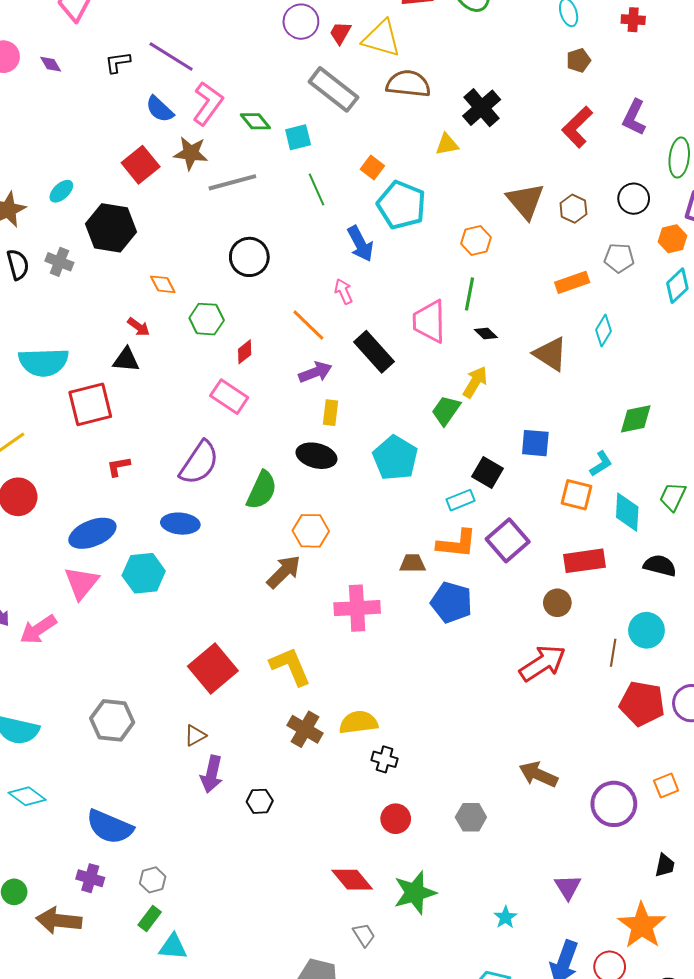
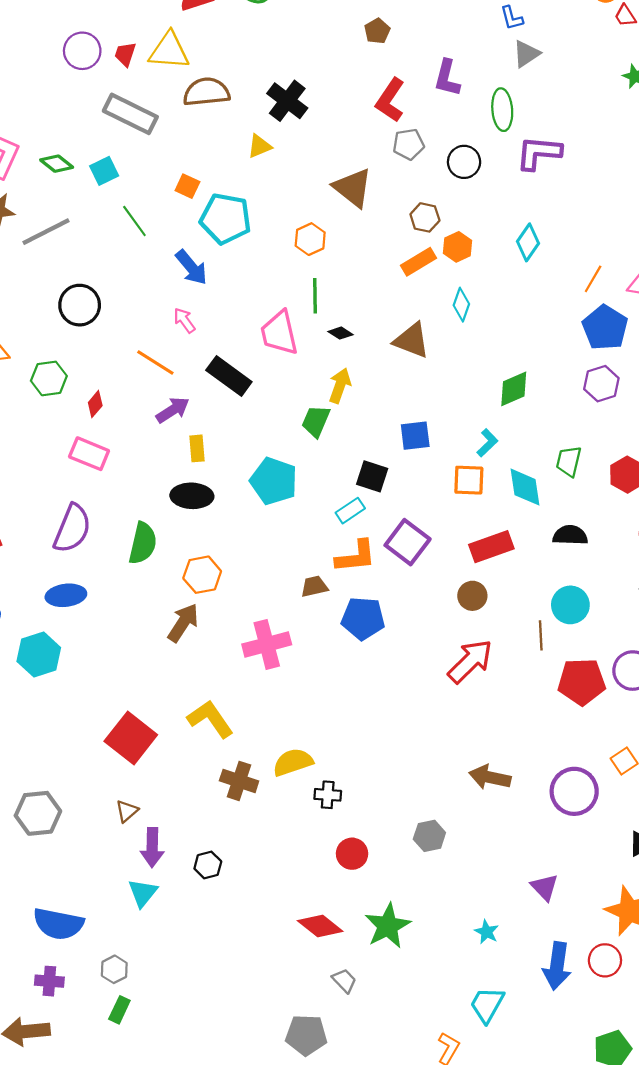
brown hexagon: (573, 209) -> (425, 217), moved
orange hexagon: (673, 239) -> (457, 247), moved
gray pentagon: (619, 258) -> (408, 144), moved
cyan triangle: (173, 947) -> (143, 893), moved, turned -44

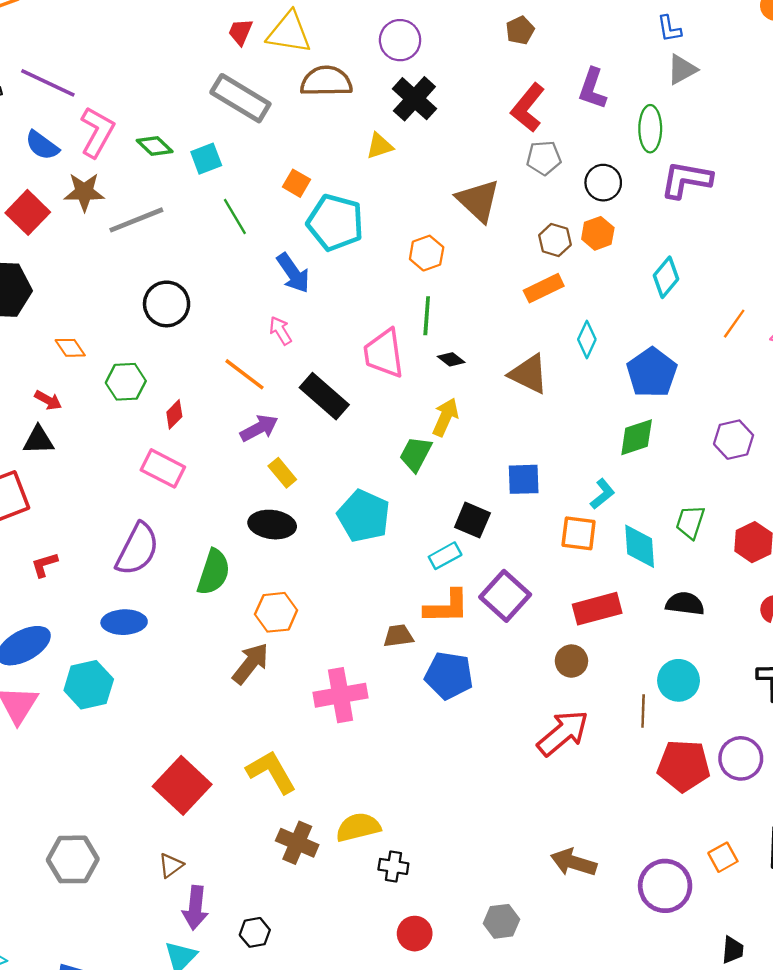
purple circle: (82, 51) -> (400, 40), moved
orange hexagon: (457, 247) -> (598, 233), moved
blue pentagon: (605, 328) -> (652, 373), moved
yellow rectangle: (197, 448) -> (282, 473), turned -40

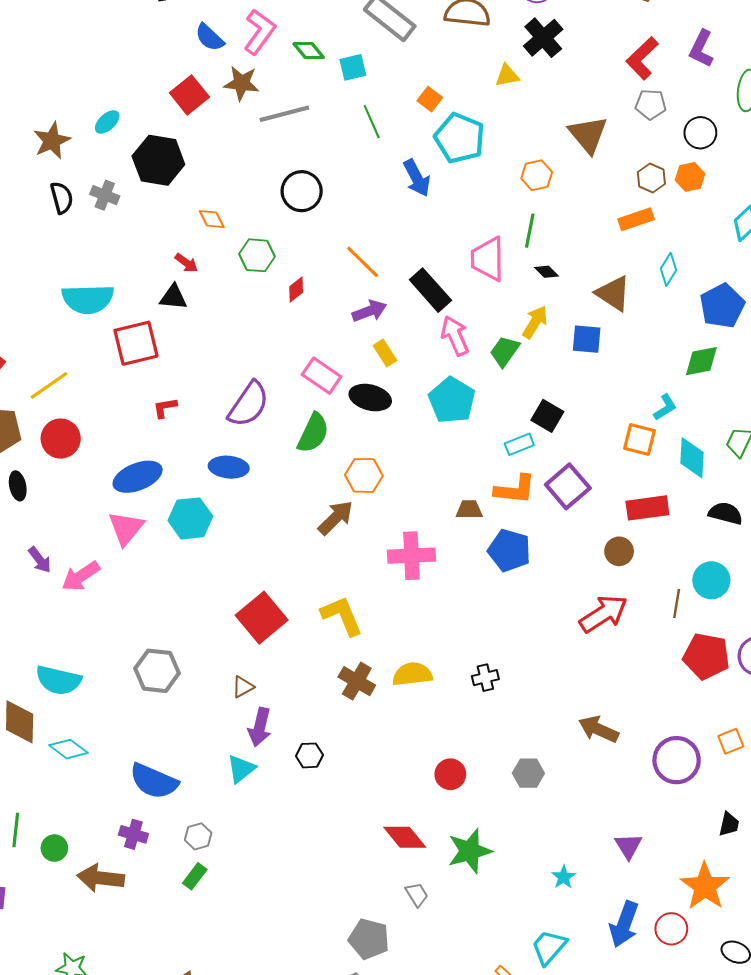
pink arrow: (280, 331) -> (455, 336), moved, size x1.5
pink rectangle: (163, 468) -> (322, 376), moved
blue square: (524, 479) -> (587, 339), moved
black cross: (393, 866) -> (485, 678), moved, turned -30

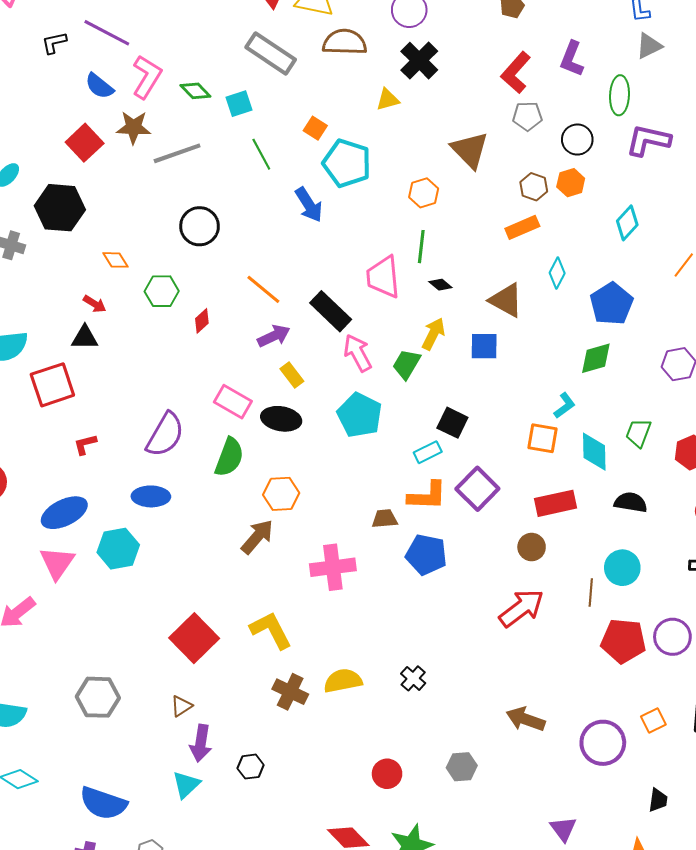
black cross: (485, 678) -> (413, 678), turned -30

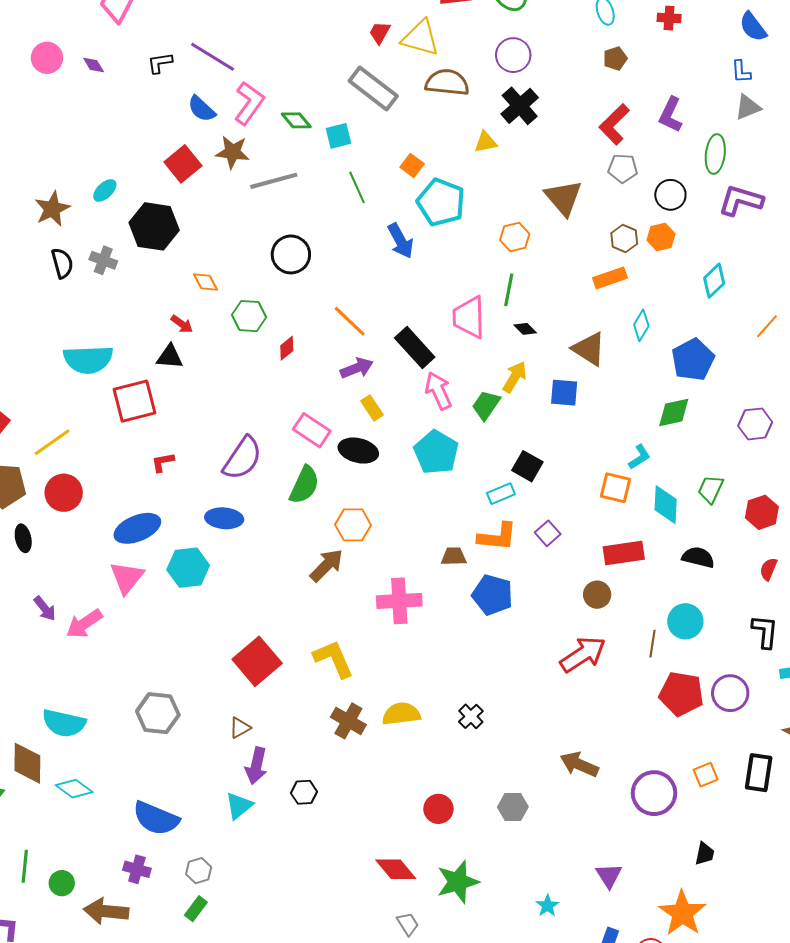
purple square: (477, 489) -> (548, 533), size x0.6

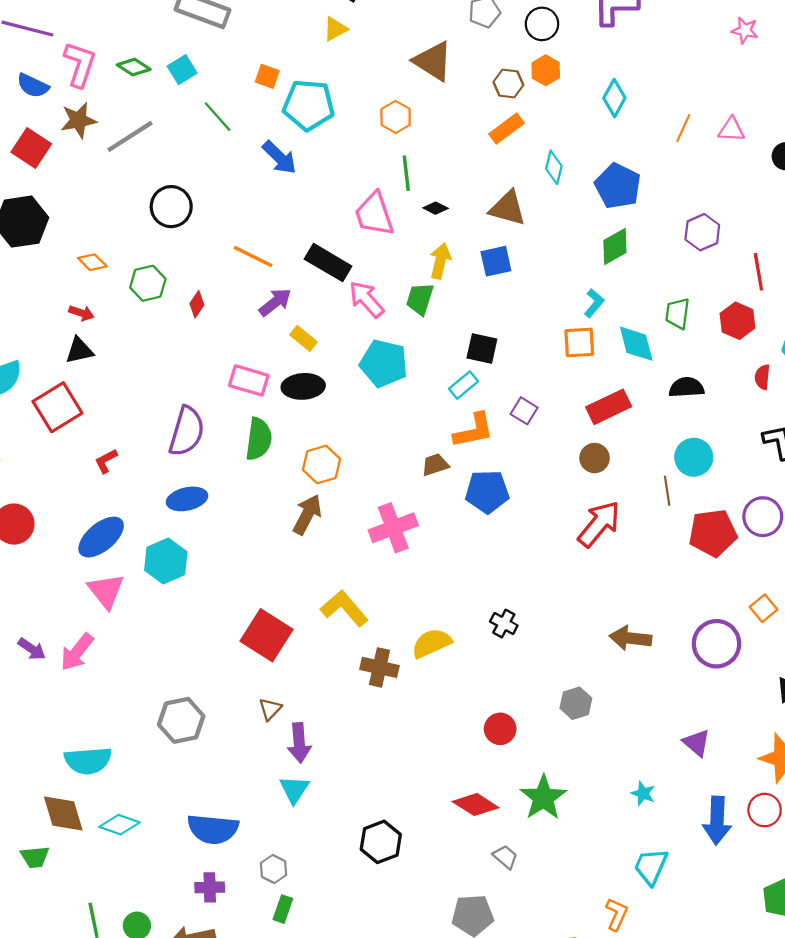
black hexagon: (304, 792) -> (381, 842), moved, size x1.5

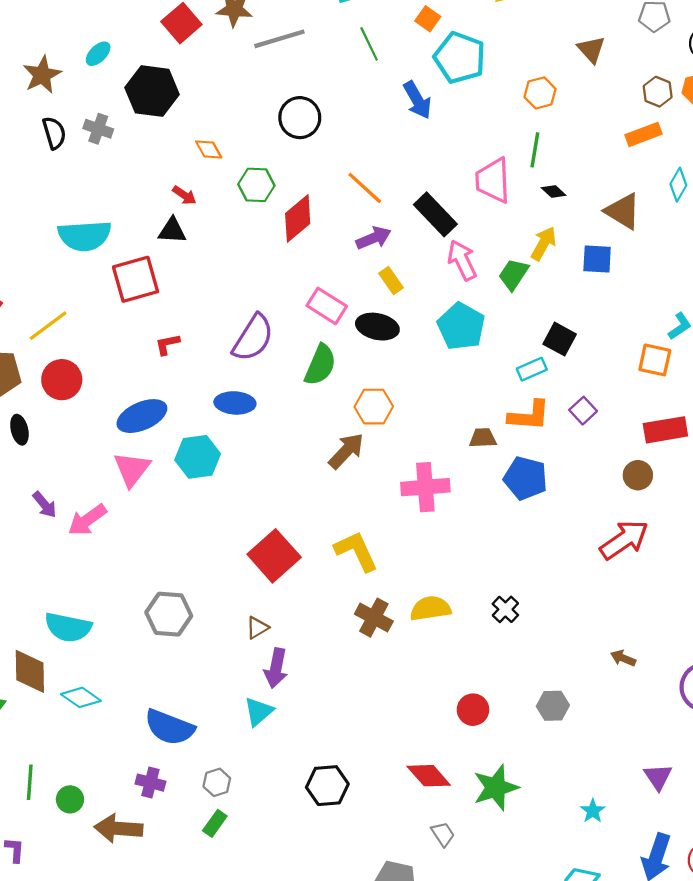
brown triangle: (433, 61) -> (591, 49), size x0.7
red diamond: (197, 304) -> (298, 218), size x1.8
brown arrow: (631, 638) -> (623, 658), size x0.6

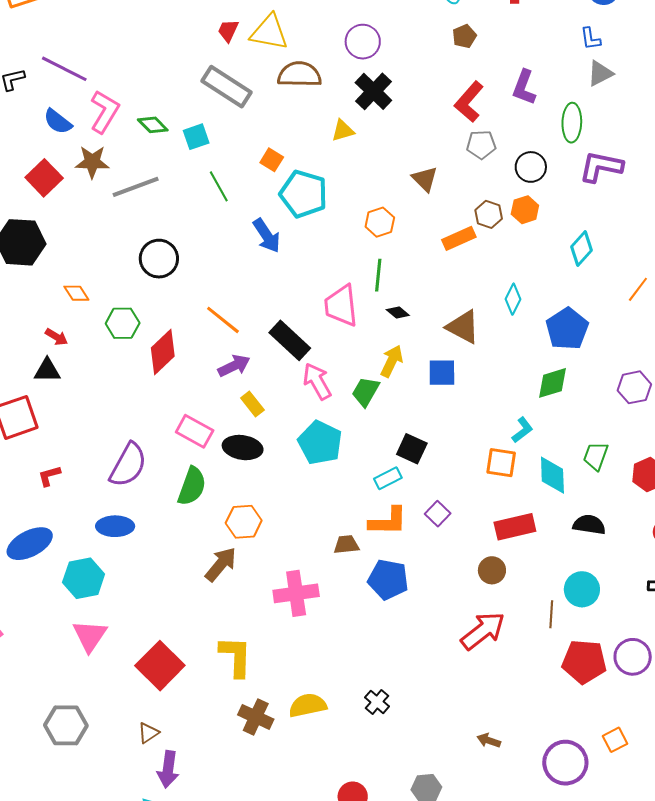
orange rectangle: (643, 134) -> (459, 238), moved
pink triangle: (132, 469) -> (90, 636), moved
yellow L-shape: (356, 551) -> (236, 657), turned 30

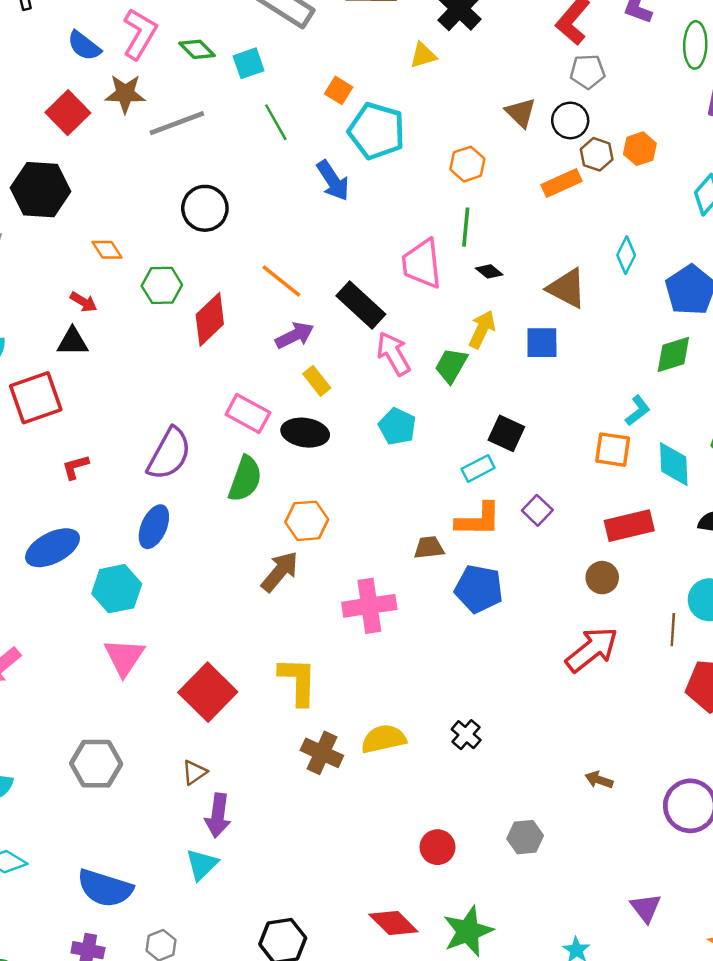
black circle: (531, 167) -> (570, 120), moved
cyan pentagon: (320, 443) -> (397, 426), size x0.7
blue ellipse: (115, 526) -> (154, 527), turned -66

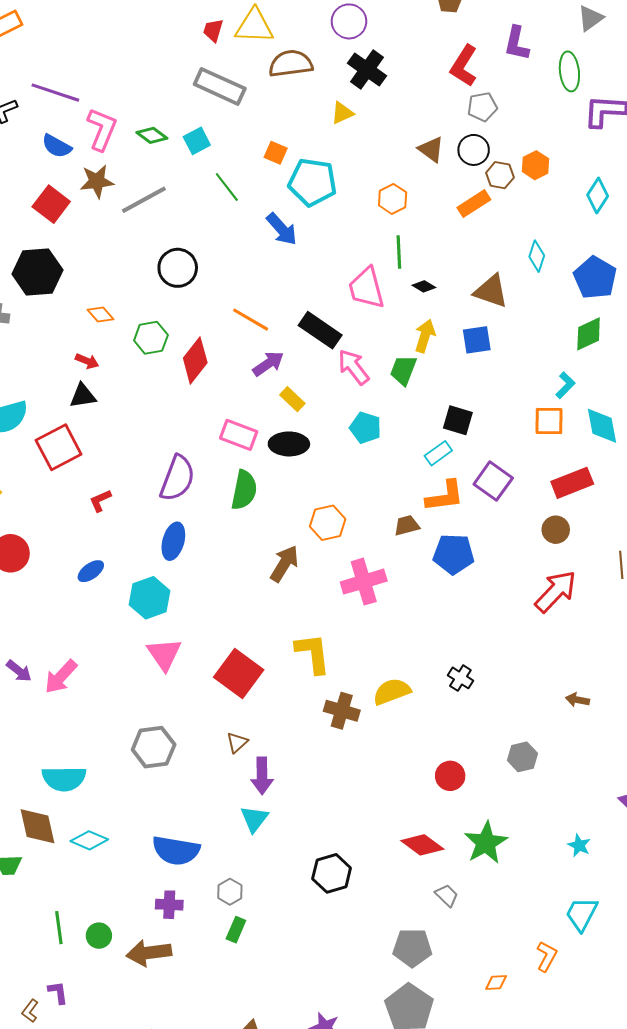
purple square: (537, 510) -> (493, 481), size x1.5
orange hexagon: (307, 521) -> (328, 523), moved
blue ellipse: (53, 548) -> (91, 571), size x0.6

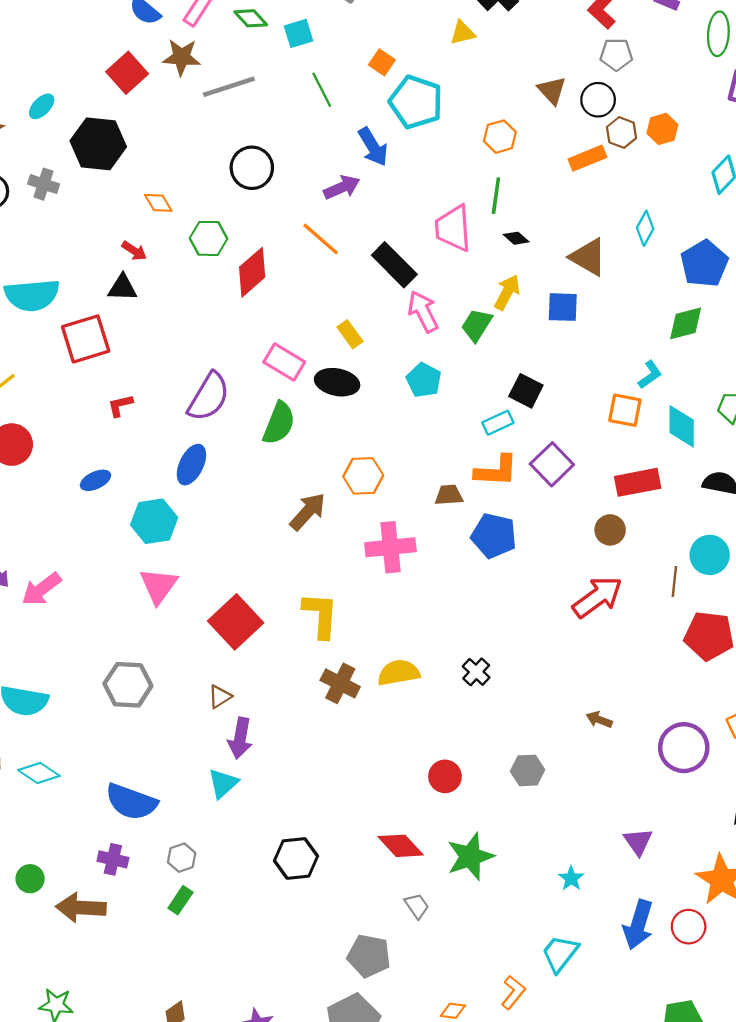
purple arrow: (268, 364) -> (342, 187), moved

